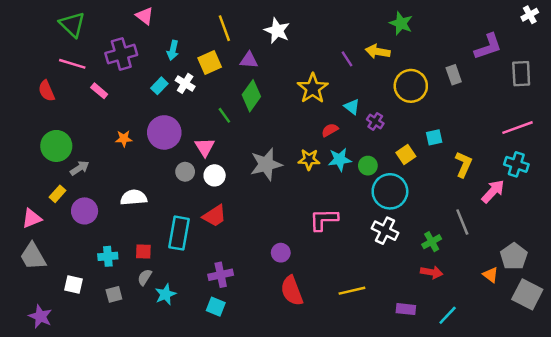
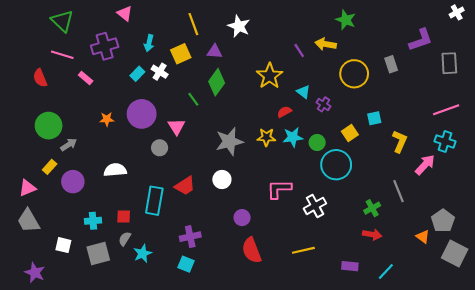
white circle: (215, 175) -> (222, 180), moved
white cross: (385, 231) -> (315, 206), moved, turned 35
gray square: (114, 294) -> (98, 254), size x1.6

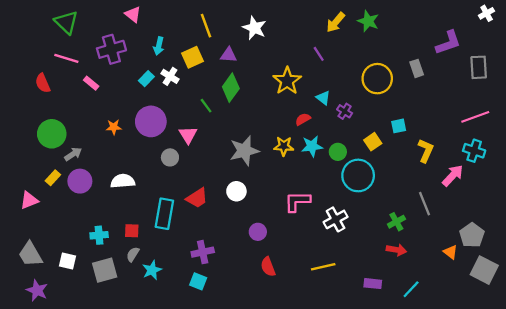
yellow arrow: (326, 44) -> (336, 22), moved, turned -60
purple circle: (73, 182) -> (80, 181), moved
gray trapezoid: (28, 221) -> (30, 254), moved
red semicircle: (252, 250) -> (268, 267), size x0.7

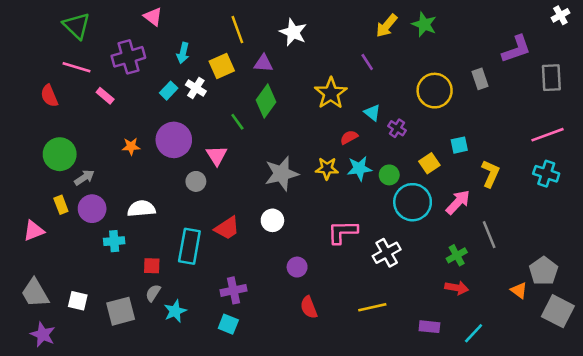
pink arrow: (453, 175) -> (458, 202), moved
yellow rectangle: (53, 178) -> (61, 205), turned -63
cyan cross: (99, 235) -> (114, 241), moved

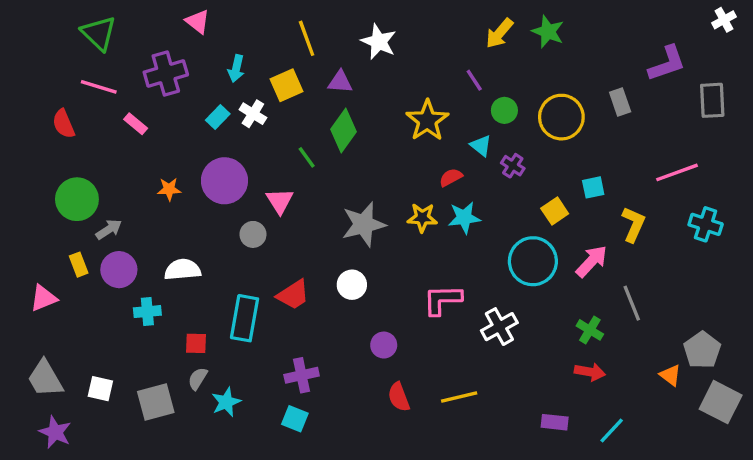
pink line: (547, 135) -> (677, 172), moved
green circle: (389, 175) -> (504, 110), moved
green cross: (457, 255) -> (590, 330), turned -30
yellow line: (372, 307) -> (459, 397), moved

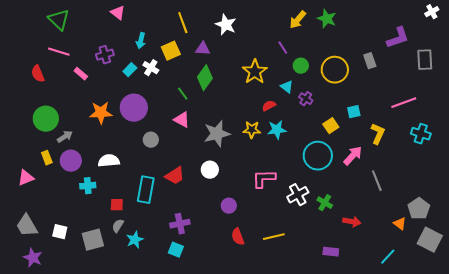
purple cross: (166, 73) -> (105, 55), moved, size x0.7
orange star: (169, 189) -> (101, 113), size x1.6
pink triangle: (280, 201) -> (182, 120), moved, turned -30
green cross: (590, 330) -> (325, 203), moved
cyan line: (612, 431) -> (388, 257), moved

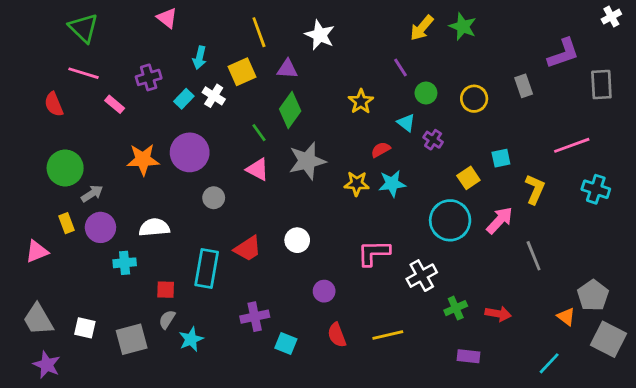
yellow circle: (335, 70) -> (474, 99), size x0.7
yellow star: (255, 72) -> (361, 101), size x0.7
gray star: (217, 134) -> (307, 161), moved
green cross: (325, 203) -> (456, 308), moved, turned 35
cyan square: (176, 250) -> (286, 343), moved

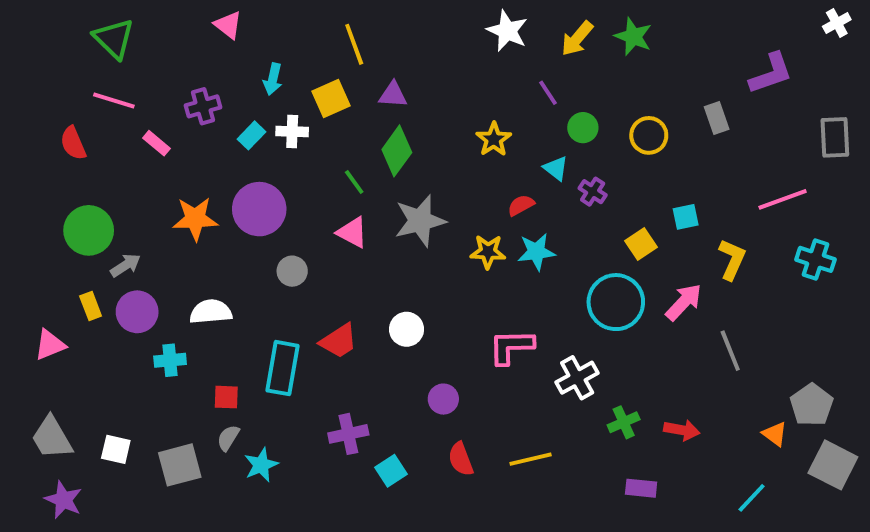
white star: (320, 35) -> (507, 31), moved
gray rectangle: (601, 85) -> (835, 137), moved
white cross: (214, 96) -> (292, 132), turned -30
cyan square: (286, 343) -> (391, 471), turned 35

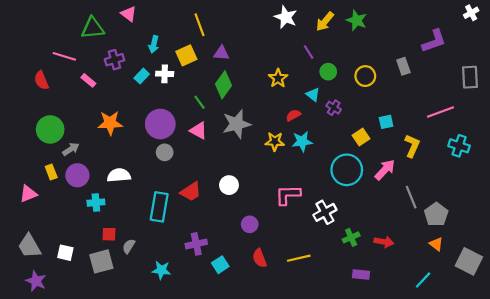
green triangle: (114, 39) -> (93, 28), moved, turned -50
purple circle: (259, 209) -> (160, 124), moved
red square: (226, 397) -> (109, 234), moved
gray pentagon: (812, 405) -> (436, 215), moved
cyan star: (261, 465) -> (161, 270), moved, turned 30

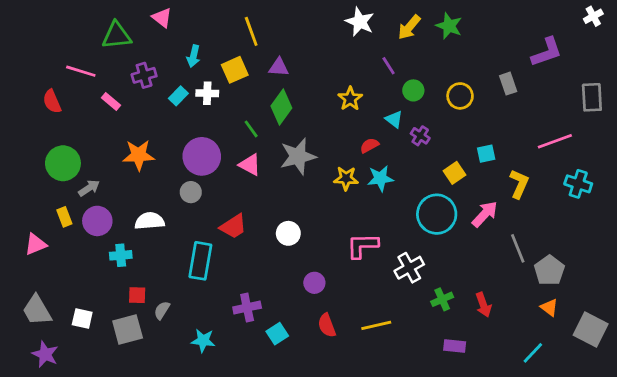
gray circle: (165, 152) -> (191, 192), moved
red trapezoid: (191, 192) -> (233, 226), moved
red arrow: (384, 242) -> (483, 305), turned 60

